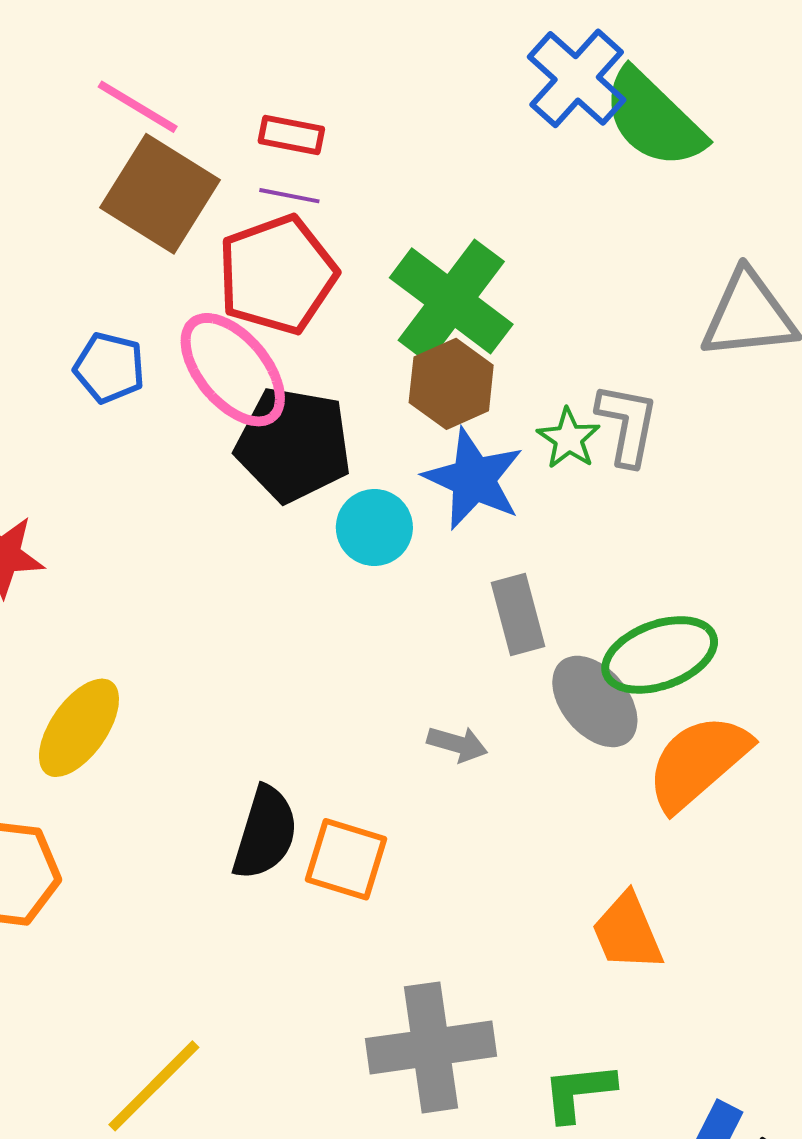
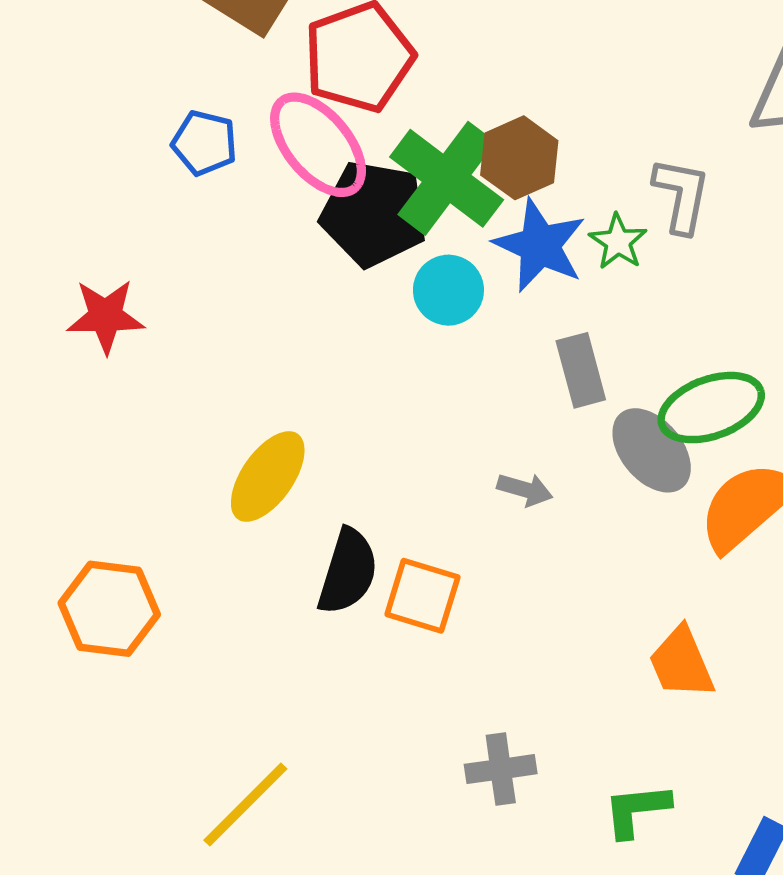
green cross: (451, 301) -> (447, 178), moved
green star: (569, 438) -> (618, 242), moved
yellow ellipse: (79, 728) -> (268, 476), moved
gray cross: (431, 1047) -> (501, 769), size x0.6

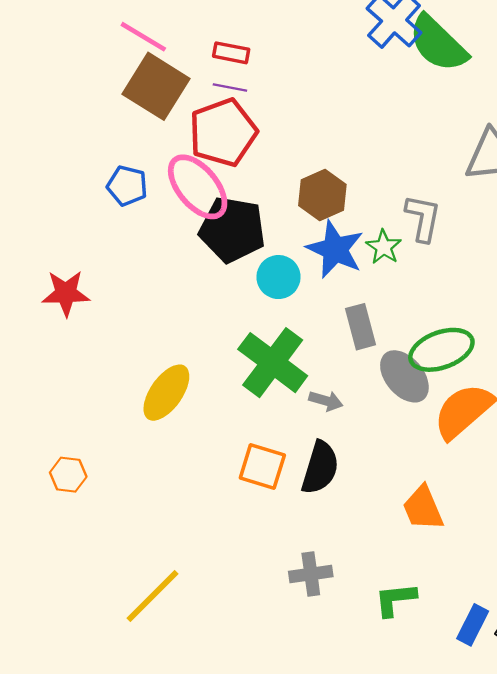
green cross: (447, 178) -> (273, 363), moved
black semicircle: (348, 572) -> (320, 468), moved
orange hexagon: (109, 609) -> (68, 475), size x0.6

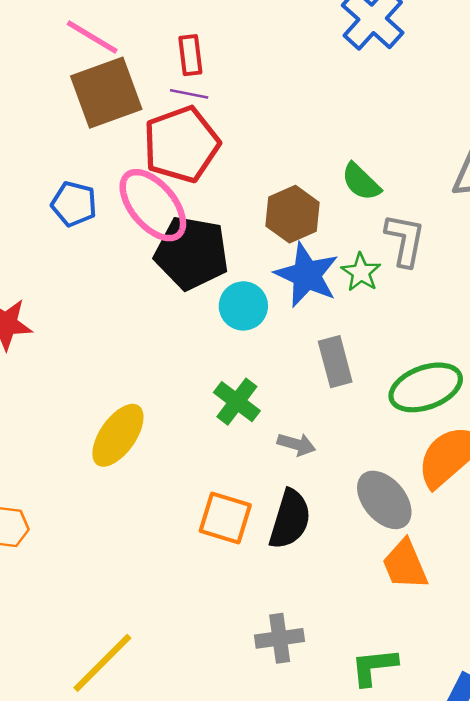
green semicircle: (438, 44) -> (361, 182), moved, size x0.6
red rectangle: (231, 53) -> (190, 55), turned 72
brown square: (156, 86) -> (106, 93), turned 38
green cross: (273, 363) -> (237, 402), size x0.6
gray ellipse: (404, 376) -> (384, 500), moved

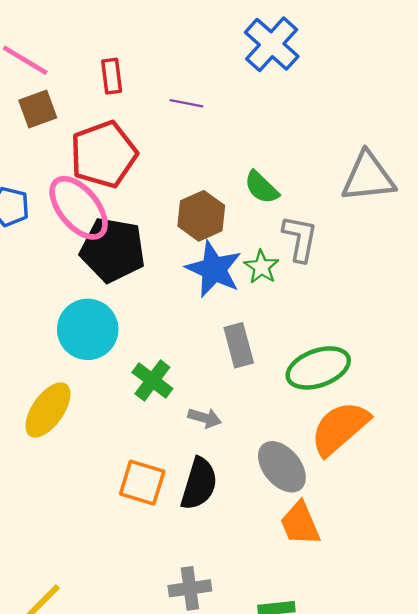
brown square: (106, 93) -> (38, 109), size x0.6
purple line: (189, 94) -> (186, 103), moved
cyan circle: (243, 306) -> (88, 329), moved, size x1.4

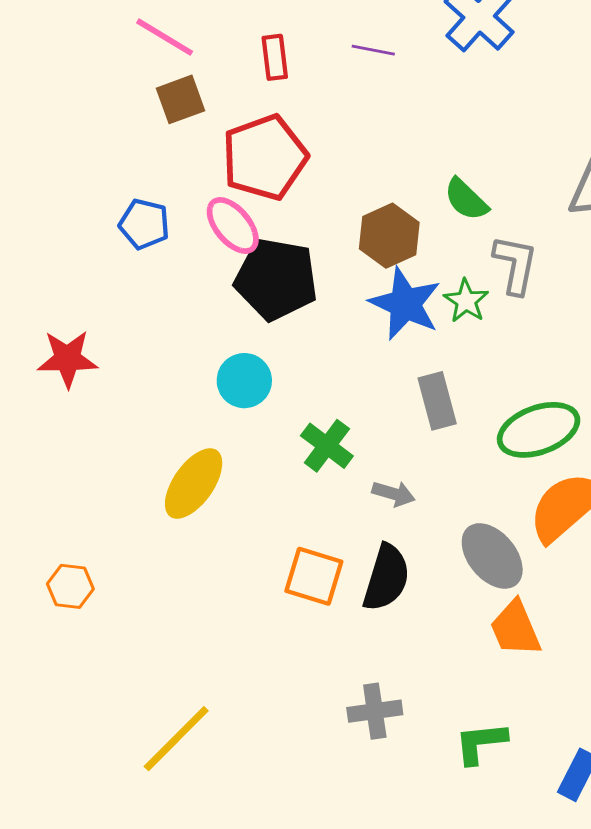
purple line: (186, 103) -> (373, 50), moved
pink ellipse: (79, 208) -> (233, 225), size x0.7
cyan circle: (88, 329) -> (244, 381), size x0.7

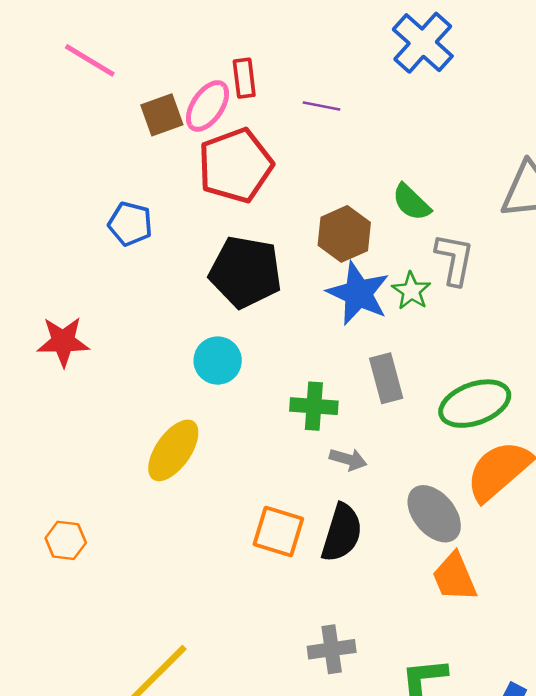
pink line: (165, 37) -> (90, 60), moved
purple line: (373, 50) -> (321, 106), moved
pink ellipse: (233, 225) -> (207, 106), moved, turned 74
green cross: (327, 446) -> (314, 406), moved, turned -33

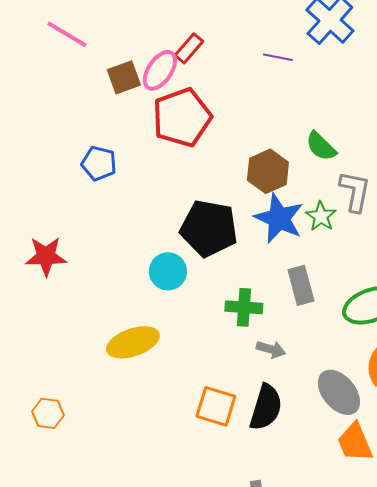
red rectangle: (244, 78) -> (189, 48), turned 48
purple line: (321, 106) -> (278, 57), moved
black pentagon: (245, 272) -> (209, 228), moved
yellow ellipse: (173, 450) -> (133, 342), turned 36

